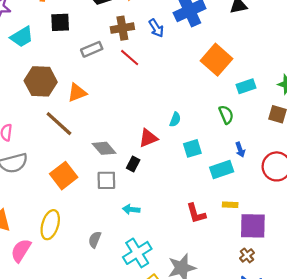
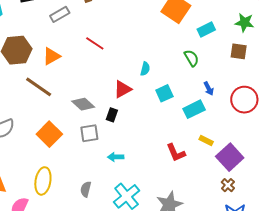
red line: (130, 58) -> (95, 43), moved
yellow rectangle: (230, 205) -> (206, 141), turned 32
purple square: (253, 226) -> (230, 157), turned -36

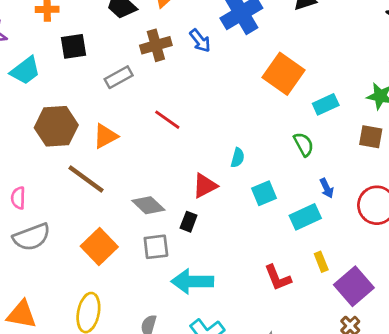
yellow rectangle: (206, 141) -> (321, 262), turned 40
cyan arrow: (116, 157) -> (192, 281), size x1.8

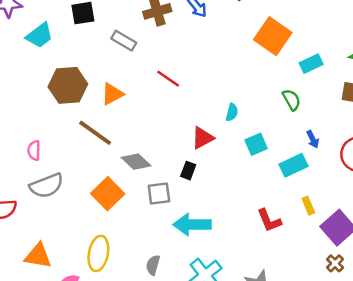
gray rectangle: (119, 77) -> (124, 41), turned 60
gray diamond: (148, 205) -> (136, 162), moved

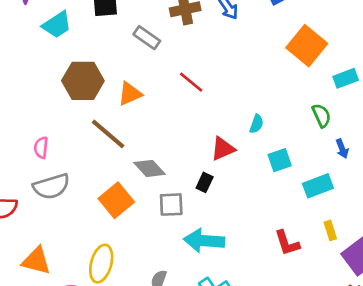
blue arrow: (313, 139) -> (342, 149), moved

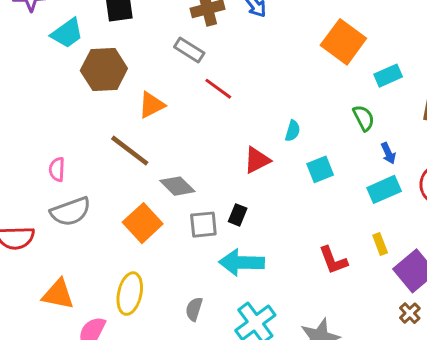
gray rectangle: (147, 38) -> (189, 50), moved
brown hexagon: (83, 81) -> (104, 69), moved
black rectangle: (205, 182) -> (238, 215), moved
cyan rectangle: (318, 186) -> (384, 189), moved

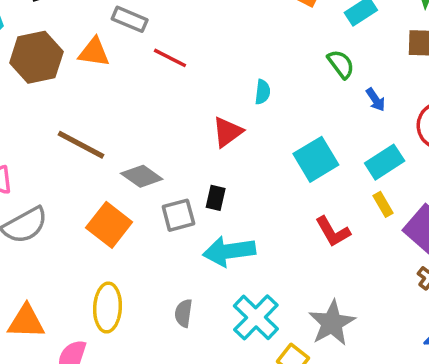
orange triangle: (152, 105) -> (94, 52), moved, turned 44
cyan square: (320, 169) -> (316, 159), moved, size x1.4
cyan rectangle: (384, 189) -> (385, 162), moved

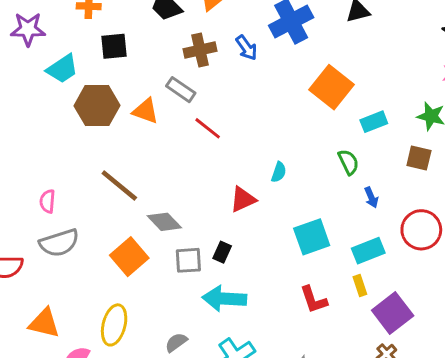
gray semicircle: (184, 313) -> (176, 342), turned 35

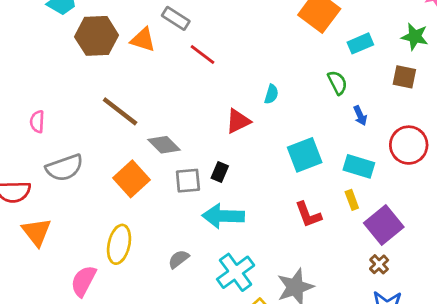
pink semicircle: (47, 201) -> (37, 122), moved
cyan rectangle: (368, 251) -> (359, 166), turned 40
orange triangle: (44, 323) -> (37, 232), moved, turned 40

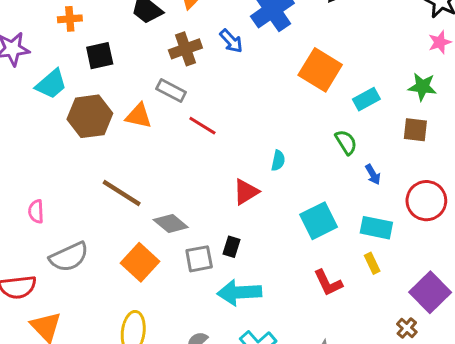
purple square: (384, 225) -> (430, 292), moved

